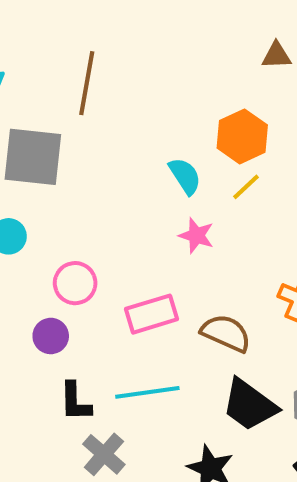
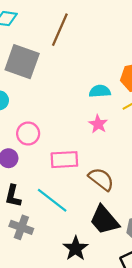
cyan semicircle: (185, 176) -> (100, 91), turned -75
cyan line: (147, 392) -> (52, 200), turned 32
gray cross: (104, 454) -> (21, 227), turned -35

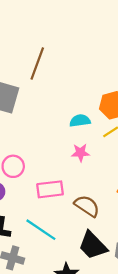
pink star: (98, 124) -> (80, 153), turned -30

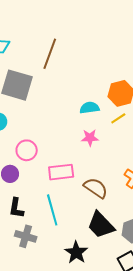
cyan line: (41, 230) -> (52, 210), turned 40

